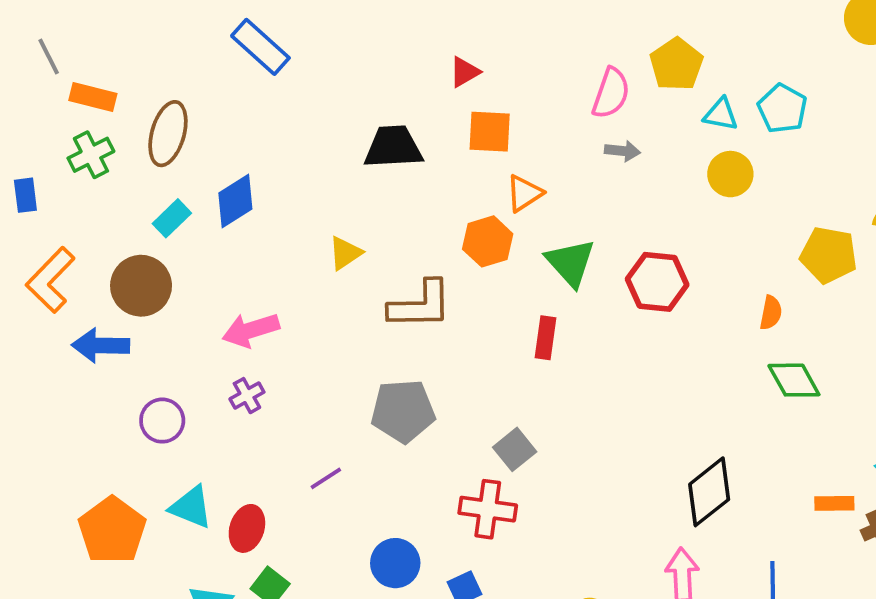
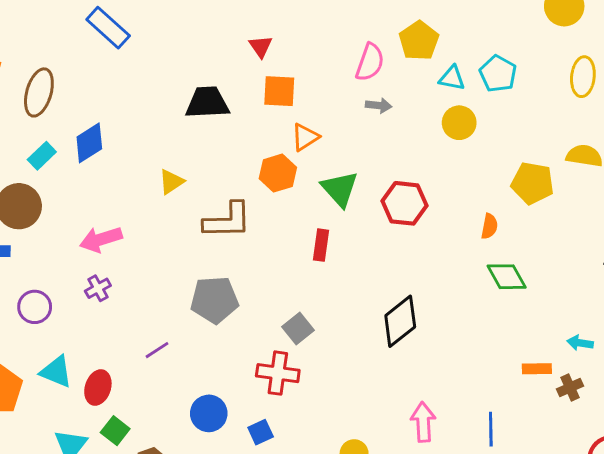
red triangle: (465, 72) -> (261, 46), turned -35
black diamond: (709, 492) -> (400, 321), moved

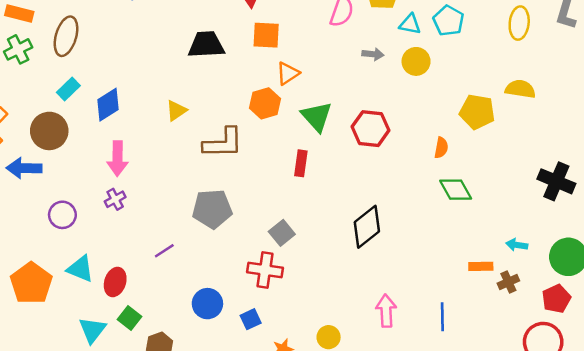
gray arrow: (379, 105) -> (373, 54), moved
blue diamond: (89, 143) -> (108, 105), moved
pink arrow: (101, 239) -> (118, 159), turned -72

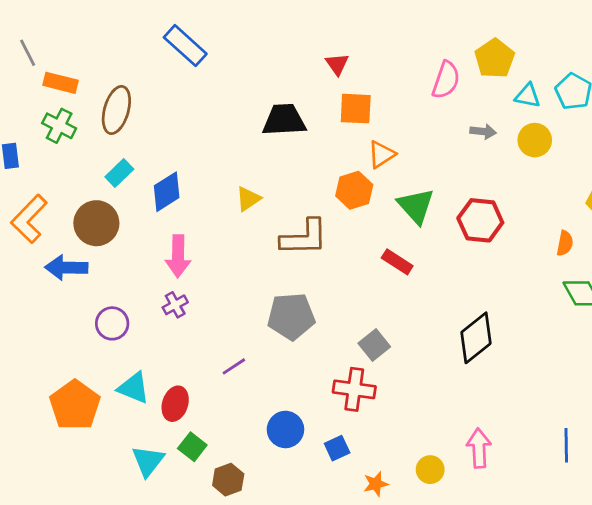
green cross: (18, 49) -> (59, 126), turned -36
red rectangle: (301, 163) -> (397, 262), turned -65
pink arrow: (386, 311) -> (479, 448), moved

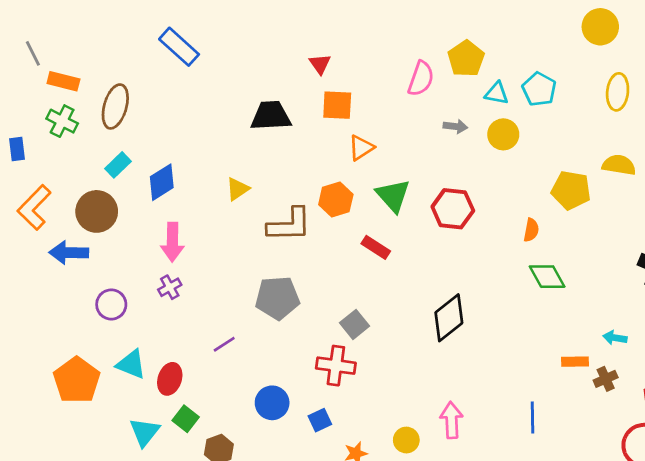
orange hexagon: (354, 190) -> (336, 199), moved

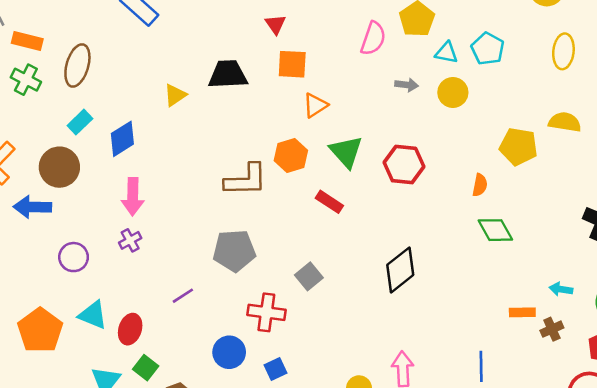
yellow triangle: (238, 189) -> (175, 95), moved
red cross: (336, 366) -> (266, 312), moved

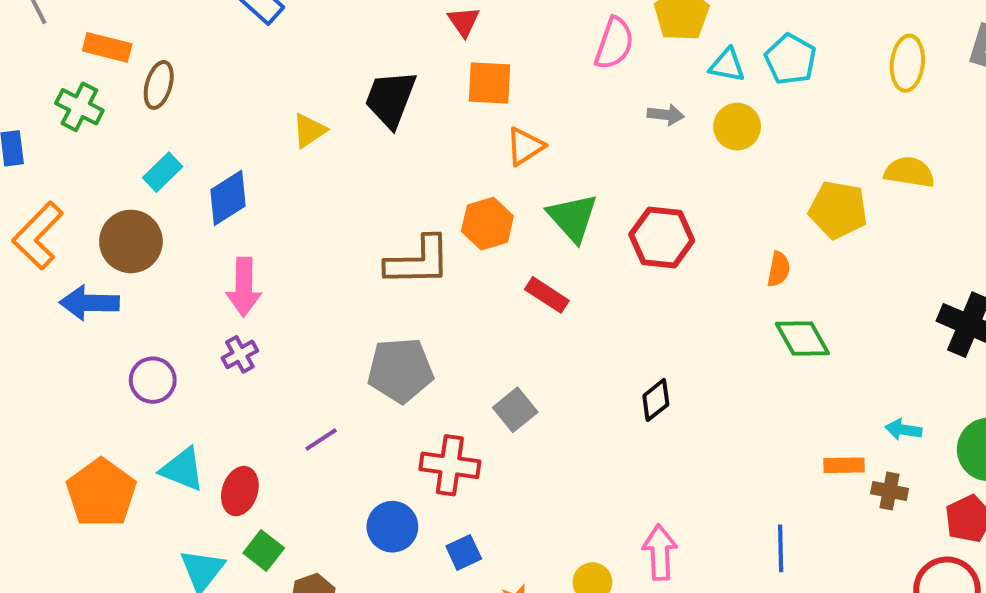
orange rectangle: (27, 41) -> (107, 47), moved
brown ellipse: (77, 65) -> (159, 85), size x0.7
black trapezoid: (228, 74) -> (390, 99), turned -66
black diamond: (400, 270) -> (656, 400), size x0.6
brown cross: (552, 329) -> (890, 491), turned 35

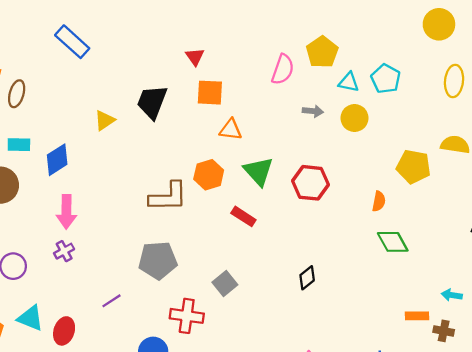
orange triangle: (525, 146) -> (231, 130), turned 40
cyan rectangle: (163, 172) -> (19, 145), turned 45

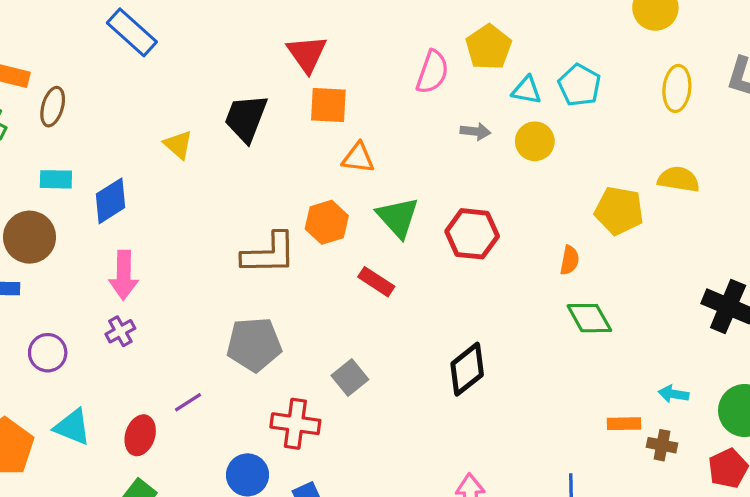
red triangle: (195, 57) -> (307, 54), size x1.5
yellow triangle: (105, 120) -> (178, 145), turned -45
black diamond: (307, 278) -> (467, 369), size x1.5
red ellipse: (64, 331) -> (140, 435), moved

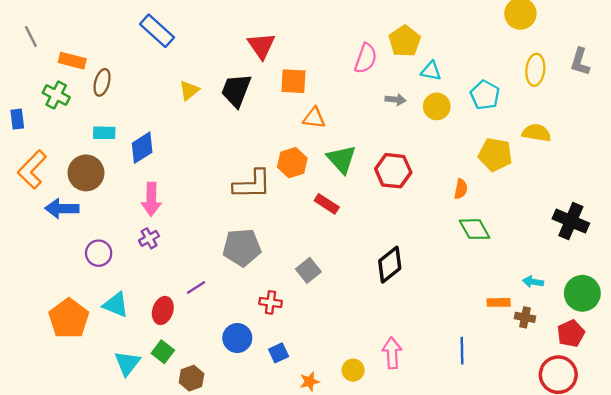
red triangle: (307, 54) -> (261, 46), moved
cyan pentagon: (579, 85) -> (485, 95), moved
yellow triangle: (178, 145) -> (189, 90), moved, turned 40
red cross: (295, 424) -> (271, 302), size x0.7

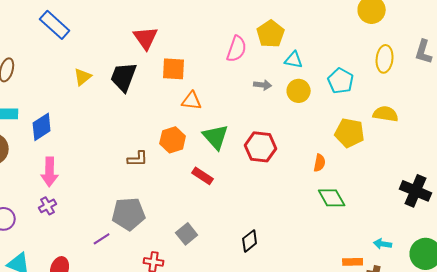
brown L-shape: (252, 184) -> (138, 159), size x0.6
black diamond: (390, 265) -> (250, 241), moved, size x0.7
purple line: (196, 288) -> (102, 239), moved

